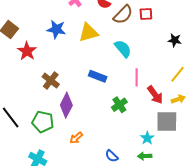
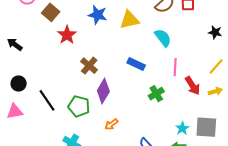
gray square: (167, 121) -> (206, 127), moved

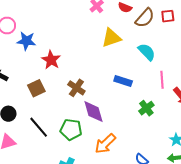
brown square: (51, 12) -> (36, 88), moved, turned 30
blue star: (98, 15) -> (26, 41), moved
purple diamond: (103, 91) -> (94, 112), turned -40
orange arrow: (111, 124) -> (105, 144), size x1.6

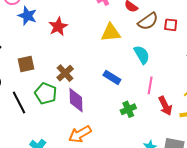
red star: (51, 60) -> (58, 27), moved
green pentagon: (71, 130) -> (46, 93), moved

